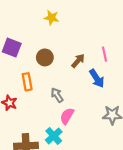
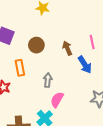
brown arrow: (78, 61) -> (67, 48), turned -64
gray arrow: (57, 95) -> (48, 80), turned 40

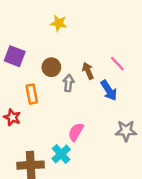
pink line: (92, 42) -> (117, 64), turned -32
gray arrow: (48, 80) -> (68, 83), moved

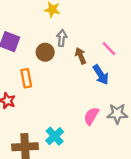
gray arrow: (68, 83) -> (62, 38), moved
pink semicircle: (76, 132) -> (91, 116), moved

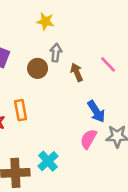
blue arrow: (101, 75) -> (96, 111), moved
orange rectangle: (26, 78) -> (21, 110), moved

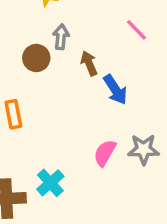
pink line: (108, 64) -> (136, 30), moved
blue arrow: (96, 111) -> (115, 90), moved

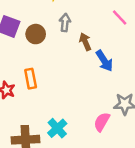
brown circle: (36, 58) -> (36, 34), moved
pink semicircle: (105, 153) -> (102, 122), moved

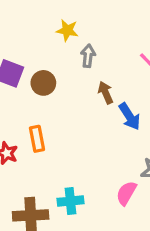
gray arrow: (65, 23) -> (88, 56), moved
cyan cross: (57, 128) -> (70, 201), turned 36

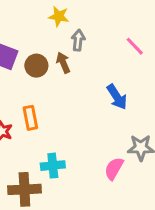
brown arrow: (106, 93) -> (63, 63), moved
cyan cross: (70, 201) -> (53, 166), moved

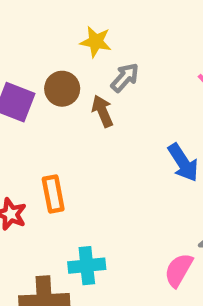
gray arrow: (78, 40) -> (125, 77), turned 36
brown circle: (36, 66) -> (62, 89), moved

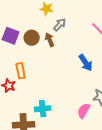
brown circle: (62, 89) -> (32, 38), moved
orange rectangle: (53, 194) -> (21, 71), moved

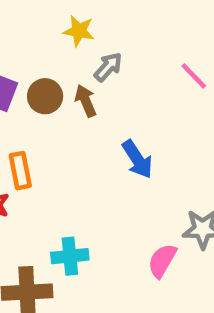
blue arrow: (86, 63) -> (137, 159), moved

